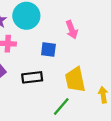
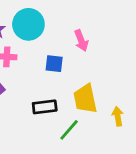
black rectangle: (32, 77) -> (45, 107), moved

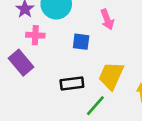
yellow trapezoid: (85, 99) -> (111, 76), turned 36

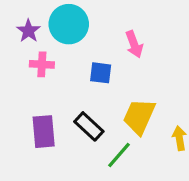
purple rectangle: (21, 63) -> (44, 132), moved, turned 35
black rectangle: (72, 84) -> (89, 126), turned 50

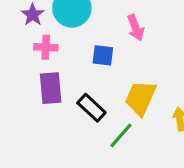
purple rectangle: (44, 132) -> (51, 88), moved

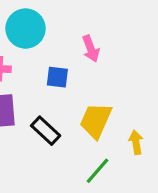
green line: (121, 135) -> (97, 171), moved

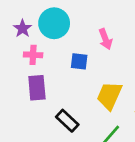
black rectangle: (46, 131) -> (67, 121), moved

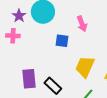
pink cross: (33, 55) -> (13, 36), moved
purple rectangle: (37, 88) -> (29, 79), moved

